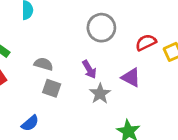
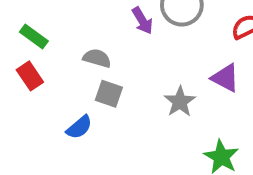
purple arrow: (89, 69) -> (142, 21), moved
blue semicircle: (30, 123) -> (79, 127), moved

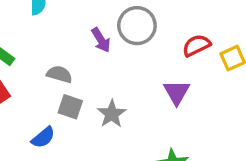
purple triangle: (225, 78) -> (177, 92), turned 32
gray star: (180, 102) -> (112, 114), moved

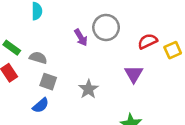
gray semicircle: (59, 74) -> (38, 58), moved
gray square: (70, 107) -> (48, 82), moved

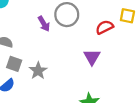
yellow square: (173, 50) -> (127, 16), moved, turned 35
gray star: (88, 89) -> (38, 71), moved

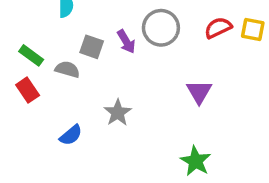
red semicircle: (105, 27) -> (218, 28), moved
gray square: (14, 64) -> (92, 47), moved

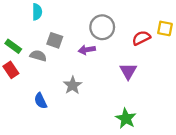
red semicircle: (218, 28) -> (141, 38), moved
purple arrow: (126, 42) -> (87, 50), moved, turned 112
blue semicircle: (71, 135) -> (41, 101), turned 105

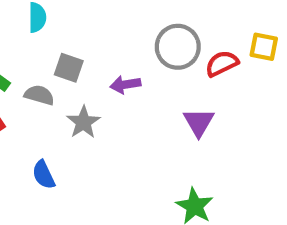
gray circle: (102, 27) -> (178, 47), moved
gray star: (73, 85) -> (83, 122), moved

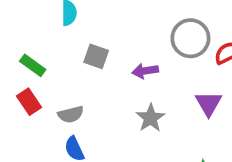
gray semicircle: (39, 95) -> (71, 114), moved, turned 150
gray star: (83, 122) -> (151, 118), moved

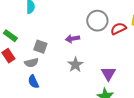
gray square: (96, 56) -> (40, 47), moved
purple triangle: (209, 104) -> (108, 74), moved

